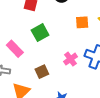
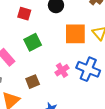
orange square: (82, 22) -> (75, 34), size x1.6

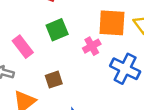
pink cross: (62, 70) -> (92, 46), moved

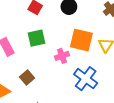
brown square: (54, 80) -> (27, 77), turned -32

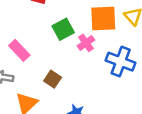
green square: (37, 38) -> (63, 29), moved

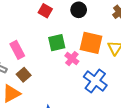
pink cross: (86, 43) -> (72, 59), turned -32
brown square: (53, 79) -> (24, 75), moved

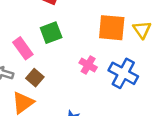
green square: (57, 43) -> (51, 33), moved
pink cross: (72, 59) -> (88, 65), moved

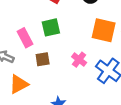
brown square: (35, 78) -> (43, 59), moved, turned 32

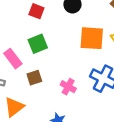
pink cross: (79, 60) -> (68, 87), moved

